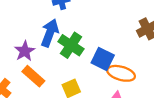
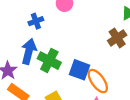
orange ellipse: (121, 73) -> (98, 81), turned 45

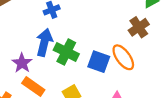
orange ellipse: (98, 81) -> (123, 57), moved

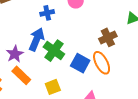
brown cross: (139, 27) -> (108, 37), moved

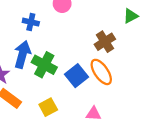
blue cross: (47, 13) -> (31, 22), turned 32
blue square: (80, 63) -> (77, 76), turned 30

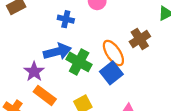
blue arrow: (22, 54) -> (57, 52), turned 60
orange ellipse: (101, 72) -> (113, 53), moved

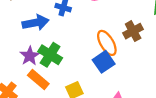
blue arrow: (57, 52) -> (36, 23), moved
green cross: (79, 62) -> (50, 55), moved

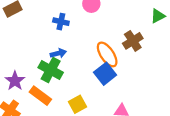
blue arrow: (36, 23) -> (58, 53), moved, size x0.6
purple star: (30, 56) -> (15, 81), moved

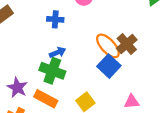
brown cross: (133, 41) -> (127, 44), moved

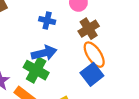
brown cross: (127, 44) -> (89, 29), moved
blue arrow: (58, 52) -> (44, 53), size x1.5

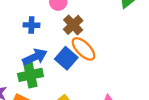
green cross: (36, 70) -> (30, 75), turned -30
blue square: (92, 74) -> (66, 58), moved

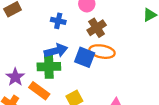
orange ellipse: (83, 49) -> (102, 52), turned -45
blue square: (66, 58) -> (85, 57), turned -30

